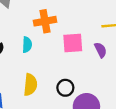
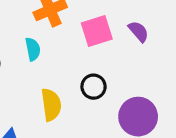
black circle: (65, 88) -> (94, 87), moved

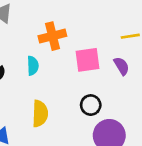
black circle: (94, 87) -> (91, 105), moved

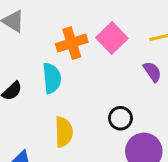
pink square: (87, 60) -> (112, 38), moved, turned -32
cyan semicircle: (33, 66) -> (52, 78), size x1.4

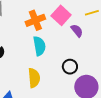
purple semicircle: (152, 72) -> (77, 31), moved
cyan semicircle: (52, 78) -> (39, 46), moved

